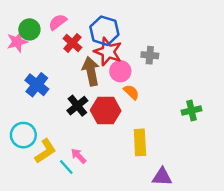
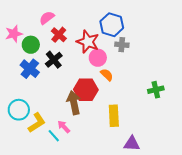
green circle: (29, 29) -> (31, 45), moved
blue hexagon: (104, 31) -> (112, 25), moved
brown arrow: (91, 71) -> (74, 103), moved
black cross: (77, 106) -> (54, 60), moved

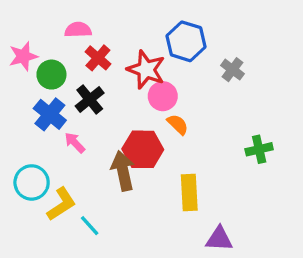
pink semicircle: (47, 18) -> (78, 30), turned 35
gray cross: (122, 45) -> (232, 70), moved, turned 32
pink arrow: (64, 127) -> (75, 143), moved

